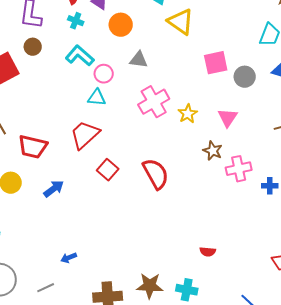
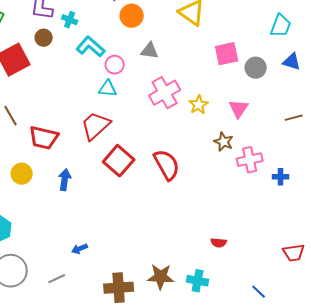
cyan cross: (76, 21) -> (70, 20), moved
red square: (108, 170) -> (119, 161), size x1.4
blue arrow: (54, 189) -> (65, 180), turned -45

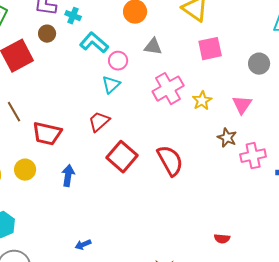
pink square: (227, 54) -> (210, 49), moved
cyan triangle: (108, 89) -> (111, 85), turned -48
red trapezoid: (96, 126) -> (99, 122), size x0.7

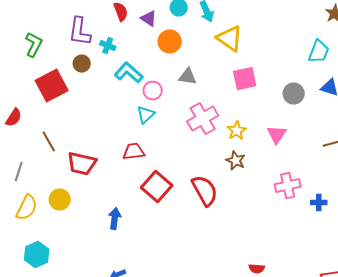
red trapezoid: (99, 122) -> (134, 152), turned 35
brown star: (227, 138) -> (236, 161), moved
blue arrow: (68, 176) -> (115, 219), moved

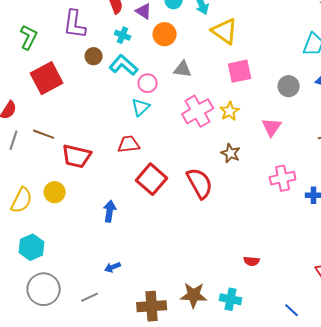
cyan cross: (108, 46) -> (123, 35), moved
brown circle: (82, 64) -> (94, 56), moved
yellow star: (237, 131) -> (230, 111), moved
brown line: (49, 142) -> (44, 134), turned -40
gray line: (19, 172) -> (14, 140), moved

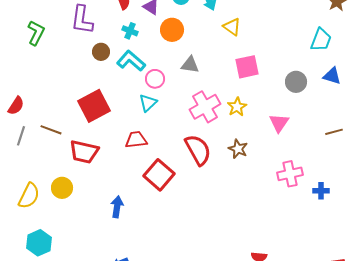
yellow triangle: (225, 31) -> (232, 27), size x0.7
red square: (47, 78) -> (94, 106), moved
red semicircle: (200, 183) -> (198, 150), moved

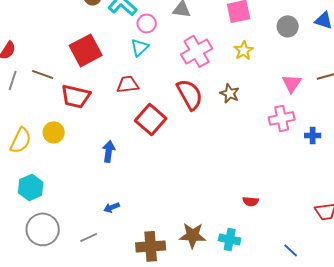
yellow star: (237, 107) -> (244, 50), moved
pink triangle: (279, 123) -> (292, 83), moved

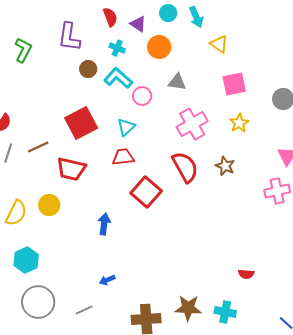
cyan triangle: (140, 47) -> (126, 127), moved
brown line: (43, 74) -> (38, 147), turned -45

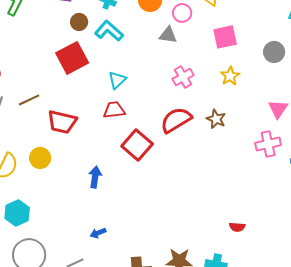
pink circle: (142, 96) -> (182, 13), moved
red square: (81, 123) -> (72, 58), moved
pink cross: (192, 124) -> (183, 77), size x0.7
red semicircle: (185, 167) -> (176, 120), turned -92

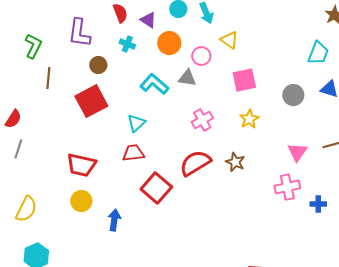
cyan L-shape: (109, 31) -> (154, 84), moved
brown line: (29, 100) -> (48, 78), moved, turned -60
yellow circle: (40, 158) -> (81, 201), moved

